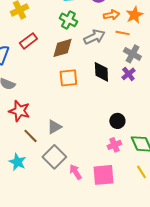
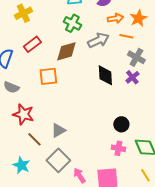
orange square: (68, 78) -> (48, 76), moved
pink cross: (114, 145) -> (118, 148), turned 32

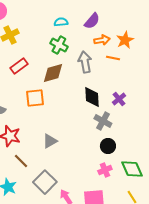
gray arrow: (98, 40) -> (85, 62), turned -75
gray cross: (136, 57) -> (103, 121), moved
gray triangle: (58, 130) -> (50, 141), moved
pink cross: (118, 148) -> (105, 170), turned -32

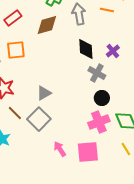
orange square: (35, 98) -> (16, 50), moved
pink cross: (105, 170) -> (99, 122), size x1.5
gray square: (45, 182) -> (39, 119), moved

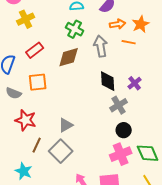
gray cross: (97, 73) -> (119, 105), turned 30
brown line: (15, 113) -> (37, 145), turned 70

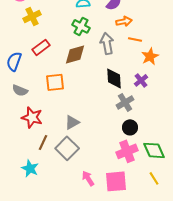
orange star: (141, 24) -> (150, 56), moved
orange square: (38, 82) -> (55, 82), moved

